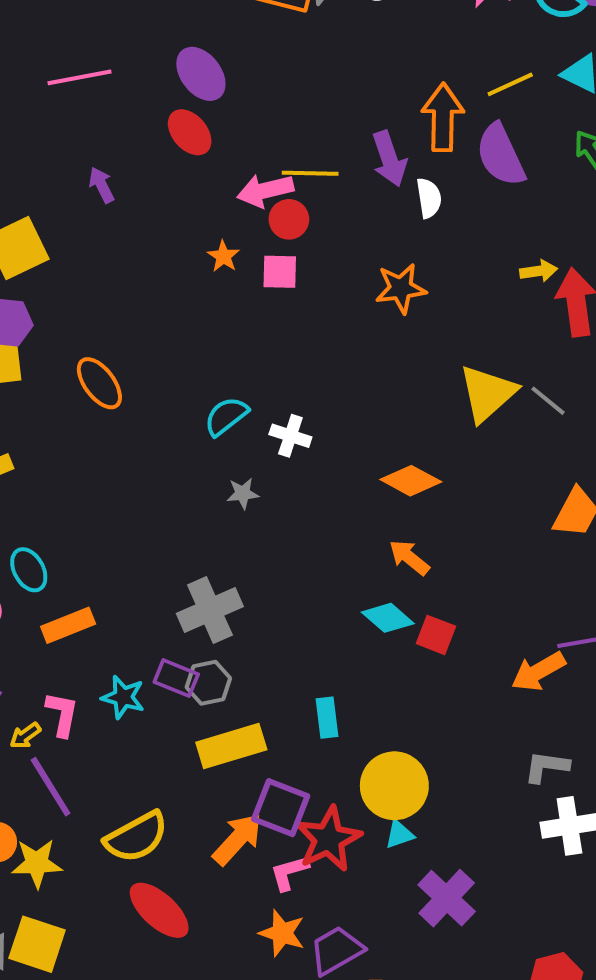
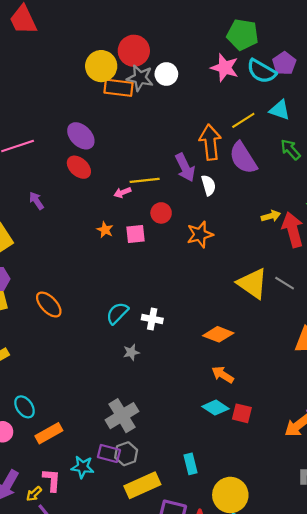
pink arrow: (265, 190) -> (122, 192), size x0.6
red circle: (289, 219) -> (161, 213), moved
yellow triangle: (488, 393) -> (252, 283), turned -36

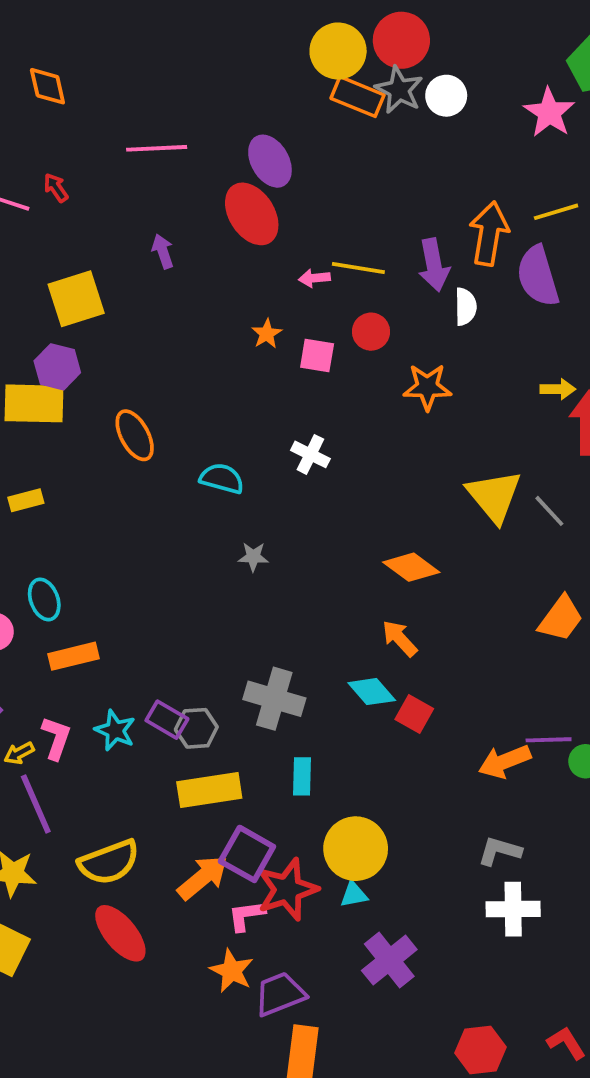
red ellipse: (79, 167) -> (252, 214), size x1.4
cyan semicircle: (117, 313) -> (222, 478), moved, turned 45
white cross: (152, 319) -> (310, 454), moved
gray cross: (122, 416) -> (274, 699), moved, turned 32

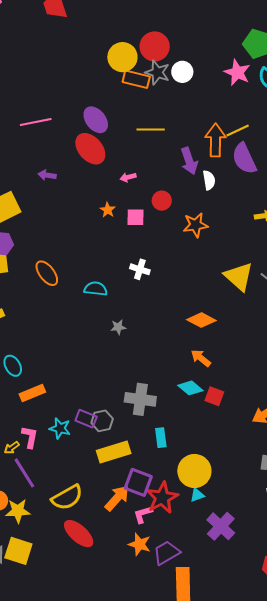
yellow line: (556, 212) -> (238, 130), moved
purple arrow: (163, 251) -> (47, 175), turned -54
yellow line: (358, 268) -> (151, 129), moved

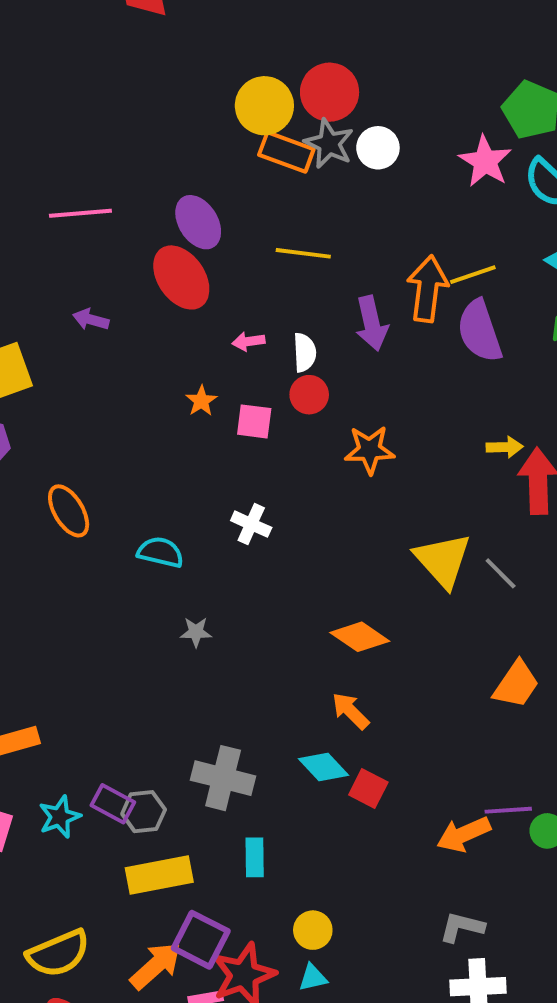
white semicircle: (209, 180) -> (305, 352), moved
cyan star: (60, 428) -> (60, 817), turned 30
yellow circle: (194, 471) -> (313, 930), size x0.6

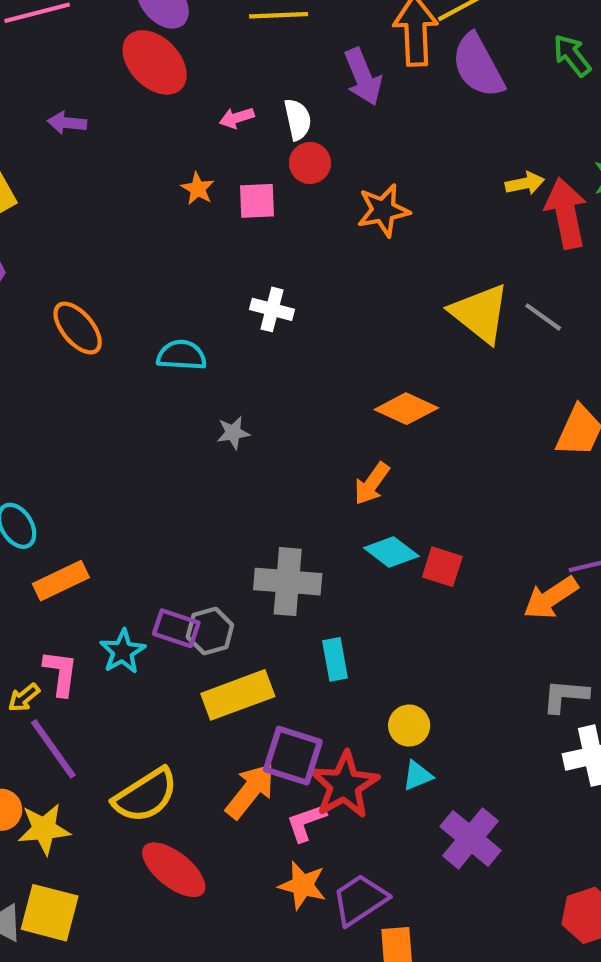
orange arrow: (350, 711) -> (372, 484), moved, turned -90

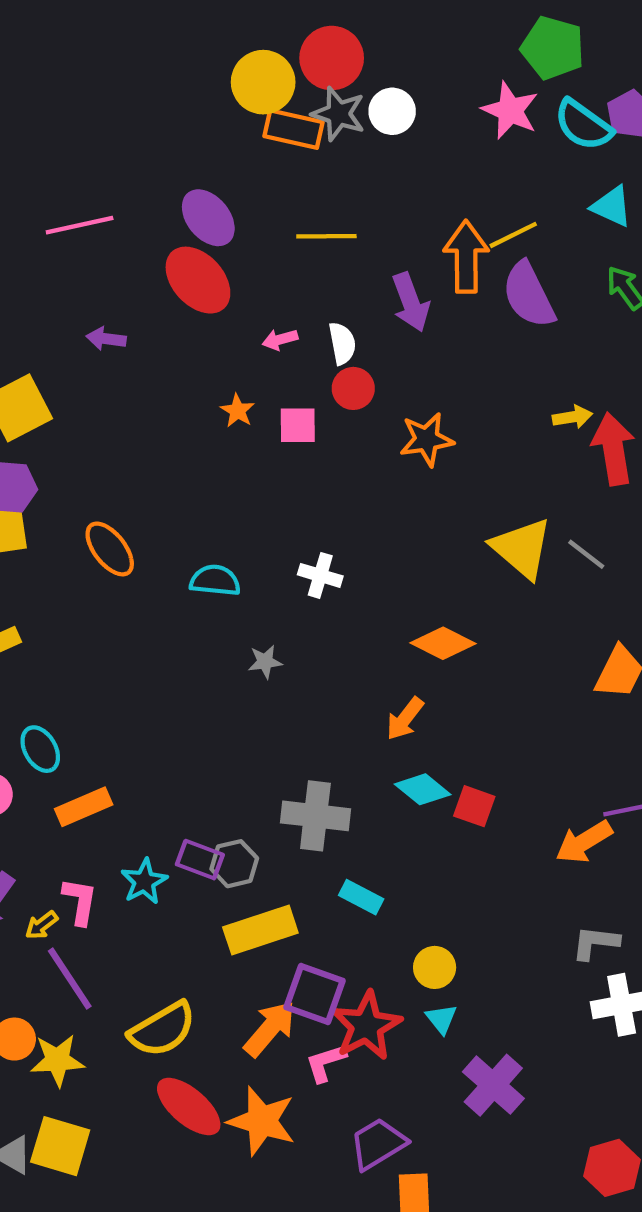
white cross: (272, 309) -> (320, 575), moved
cyan rectangle: (335, 659) -> (361, 897), turned -54
cyan triangle: (417, 776) -> (441, 1019), turned -48
orange star: (302, 885) -> (262, 1121), moved, size x1.4

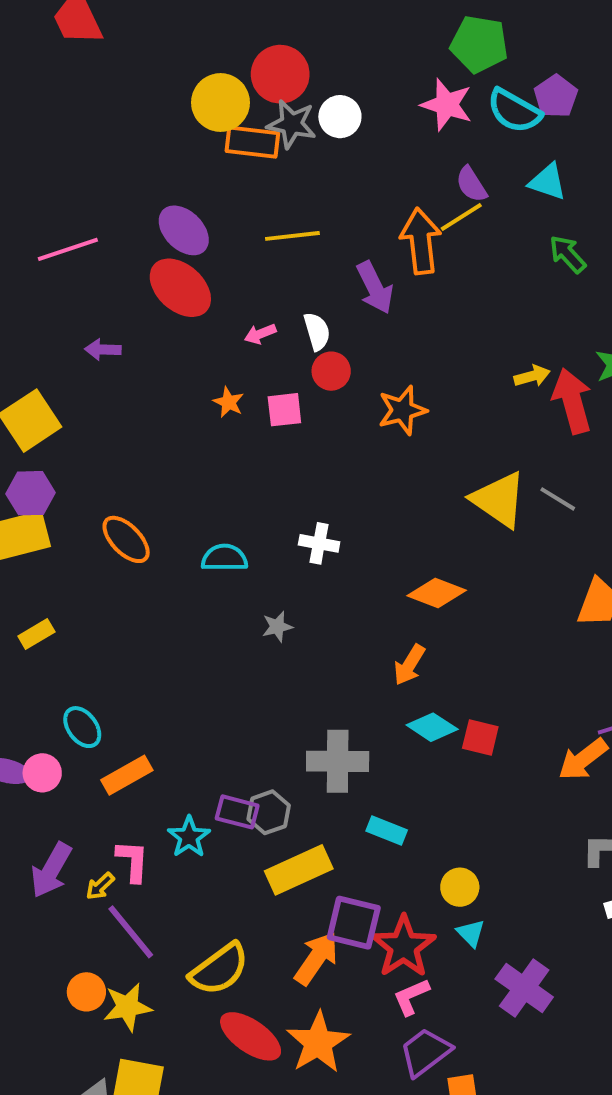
purple semicircle: (529, 295) -> (471, 184), moved, size x0.6
pink L-shape: (326, 1063) -> (411, 997), moved
orange star: (262, 1121) -> (318, 1043), turned 30

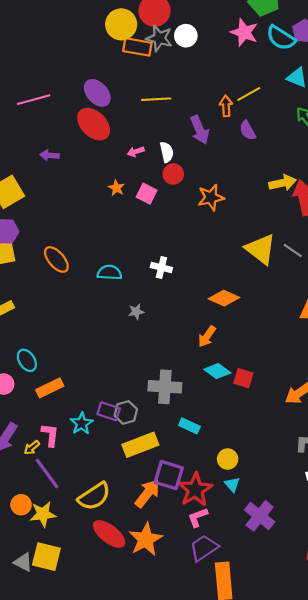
purple semicircle: (471, 184) -> (248, 130), moved
orange arrow: (421, 241) -> (226, 106), size x0.6
yellow arrow: (532, 376) -> (283, 183), size x1.4
pink square: (284, 410) -> (147, 194), turned 30

